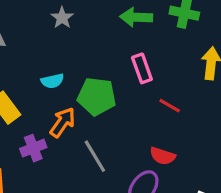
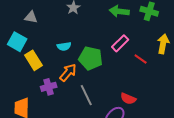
pink rectangle: (142, 68) -> (120, 43), turned 60
red line: (170, 106) -> (141, 59), moved

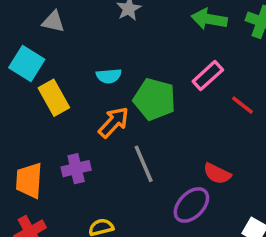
purple cross: (49, 87) -> (76, 169), moved

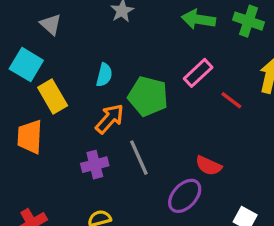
gray triangle: (53, 22) -> (51, 24), turned 30
cyan semicircle: (109, 76) -> (104, 75), turned -70
purple cross: (76, 169) -> (95, 165), moved
orange trapezoid: (29, 180) -> (30, 137), moved

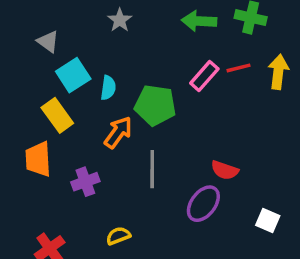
cyan square: (26, 65) -> (73, 75), moved, turned 32
red line: (231, 100) -> (239, 68), moved, turned -45
gray line: (139, 158) -> (152, 169), turned 30
purple cross: (95, 165) -> (85, 182), moved

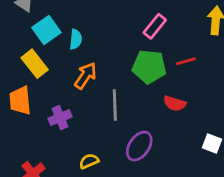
red line: (239, 68) -> (186, 61), moved
green pentagon: (155, 105) -> (149, 67), moved
purple ellipse: (203, 204) -> (139, 146), moved

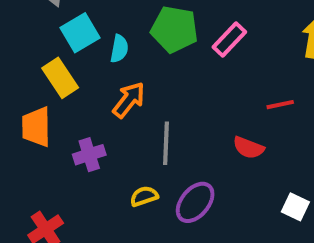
red line: (186, 61) -> (280, 105), moved
green pentagon: (149, 67) -> (174, 29), moved
yellow semicircle: (89, 161) -> (144, 196), moved

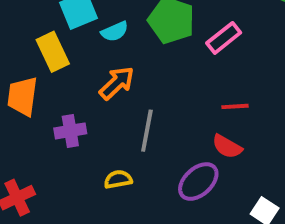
cyan semicircle: (119, 49) -> (115, 32), turned 48
red line: (280, 105) -> (235, 106), moved
purple ellipse: (195, 202) -> (198, 182), moved

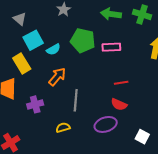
pink rectangle: (224, 38) -> (111, 47), turned 42
purple ellipse: (198, 182) -> (106, 124), turned 30

